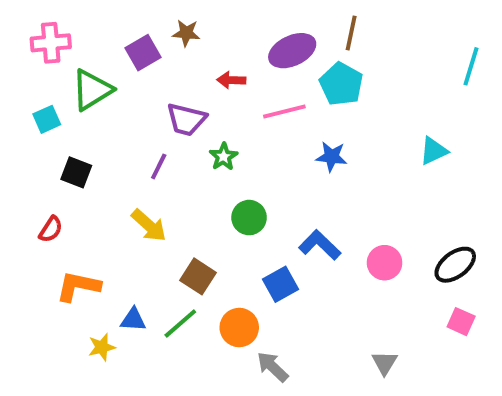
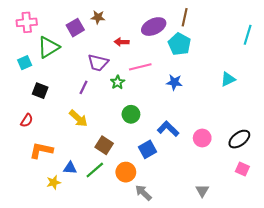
pink line: (284, 112) -> (140, 67), moved

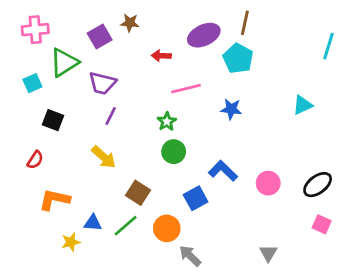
purple trapezoid: (98, 63) -> (102, 83), moved
green star: (118, 82) -> (167, 121), moved

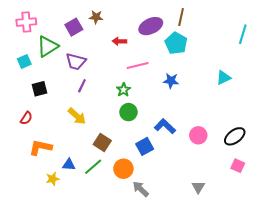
black square: (53, 120) -> (39, 89), turned -35

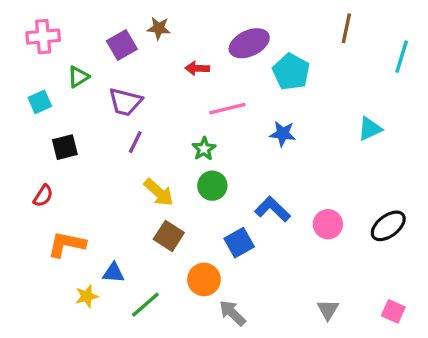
brown line: (181, 17) -> (346, 28), moved
green triangle: (48, 46) -> (78, 77), size x0.6
yellow arrow: (77, 116) -> (159, 192), moved
pink square: (238, 166) -> (393, 311), moved
green line: (93, 167) -> (145, 305), moved

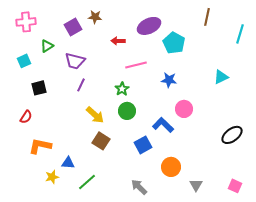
pink circle: (328, 224) -> (184, 109), moved
orange circle: (204, 279) -> (171, 167), moved

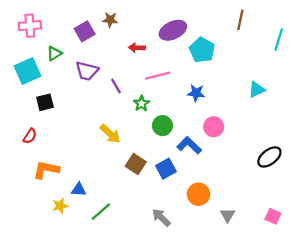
cyan square: (24, 61) -> (28, 71), size x1.6
purple line: (81, 85) -> (116, 86), moved, turned -56
green circle: (127, 111) -> (162, 126), moved
brown square: (101, 141) -> (136, 164), moved

